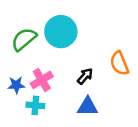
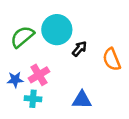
black arrow: (85, 76) -> (79, 49), moved

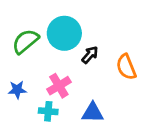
pink cross: (39, 75) -> (59, 86), moved
cyan cross: (33, 99) -> (48, 111), moved

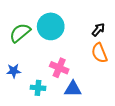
black arrow: (90, 55) -> (98, 30), moved
pink cross: (59, 86) -> (59, 68), moved, turned -36

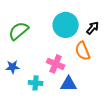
cyan circle: (51, 26) -> (66, 25), moved
orange semicircle: (99, 53) -> (83, 51), moved

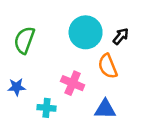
green semicircle: (19, 31) -> (24, 40), turned -30
blue triangle: (69, 84) -> (105, 109), moved

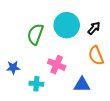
green semicircle: (24, 40) -> (35, 34), moved
orange semicircle: (108, 66) -> (96, 55), moved

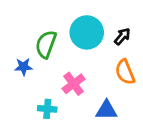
pink cross: (57, 65) -> (74, 84), turned 30
blue star: (13, 68) -> (24, 67), moved

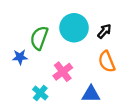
cyan cross: (47, 109) -> (40, 93), turned 35

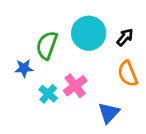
cyan cross: (40, 93) -> (48, 94), moved
blue triangle: (91, 94) -> (109, 113), turned -48

